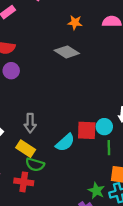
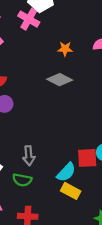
yellow rectangle: (26, 149) -> (71, 191), moved
green semicircle: (35, 165) -> (22, 180), moved

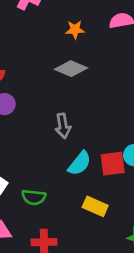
gray arrow: (29, 156) -> (63, 126), moved
cyan semicircle: (66, 172) -> (80, 163), moved

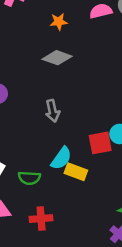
cyan semicircle: (80, 163) -> (61, 158), moved
yellow rectangle: (95, 206) -> (76, 172), moved

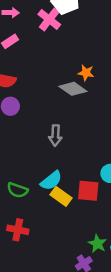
orange star: (59, 22) -> (86, 73), moved
red square: (100, 143) -> (88, 191), moved

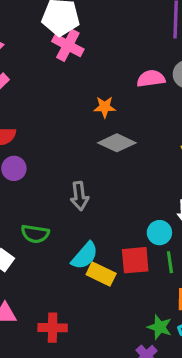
pink cross: (49, 19) -> (68, 45), moved
gray diamond: (73, 89) -> (117, 143), moved
green semicircle: (17, 190) -> (35, 234), moved

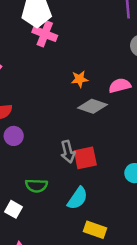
pink semicircle: (151, 79) -> (120, 86), moved
red square: (135, 260) -> (85, 158), moved
yellow rectangle: (101, 274) -> (95, 230), moved

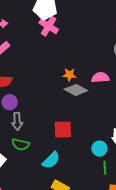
orange star: (80, 79) -> (69, 75), moved
gray arrow: (68, 152) -> (17, 121), moved

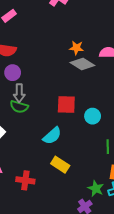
green semicircle: (21, 144) -> (19, 107), moved
cyan circle: (99, 149) -> (93, 116), moved

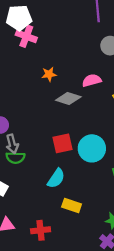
orange star: (76, 48) -> (49, 74), moved
cyan circle: (93, 116) -> (92, 148), size x1.6

